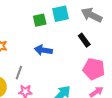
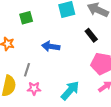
green square: (40, 20) -> (26, 18), moved

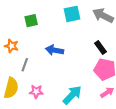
black rectangle: (91, 35) -> (101, 48), moved
gray line: (27, 70) -> (25, 65), moved

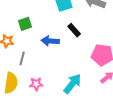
green square: (31, 21) -> (25, 24), moved
black rectangle: (101, 48) -> (74, 30), moved

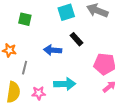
green square: (25, 24) -> (25, 19), moved, turned 32
cyan arrow: (72, 84) -> (65, 84), moved, turned 50

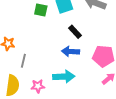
green square: (25, 19) -> (41, 10), moved
blue arrow: (53, 50) -> (71, 51), moved

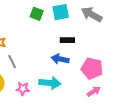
black rectangle: (75, 32) -> (67, 40), turned -56
gray line: (23, 61) -> (12, 62), turned -48

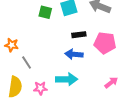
pink pentagon: (92, 68) -> (105, 43), moved

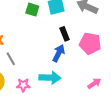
black rectangle: (79, 35) -> (65, 34), turned 72
blue arrow: (74, 54) -> (59, 53), turned 108

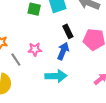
pink star: (23, 85) -> (35, 49), moved

